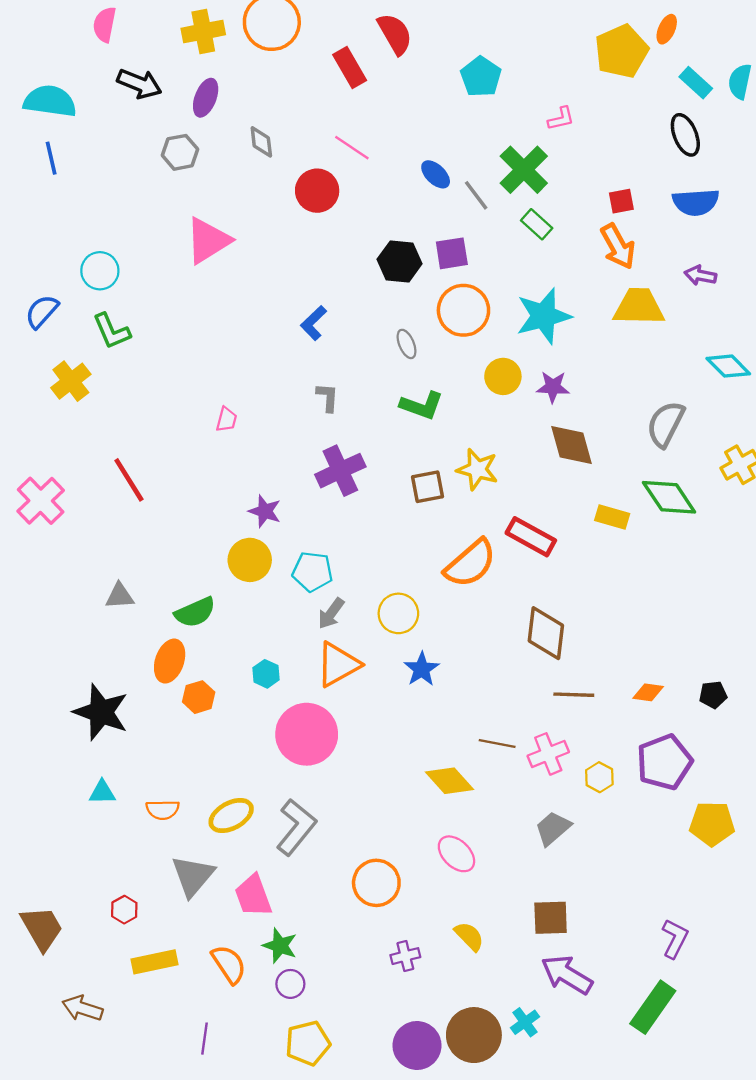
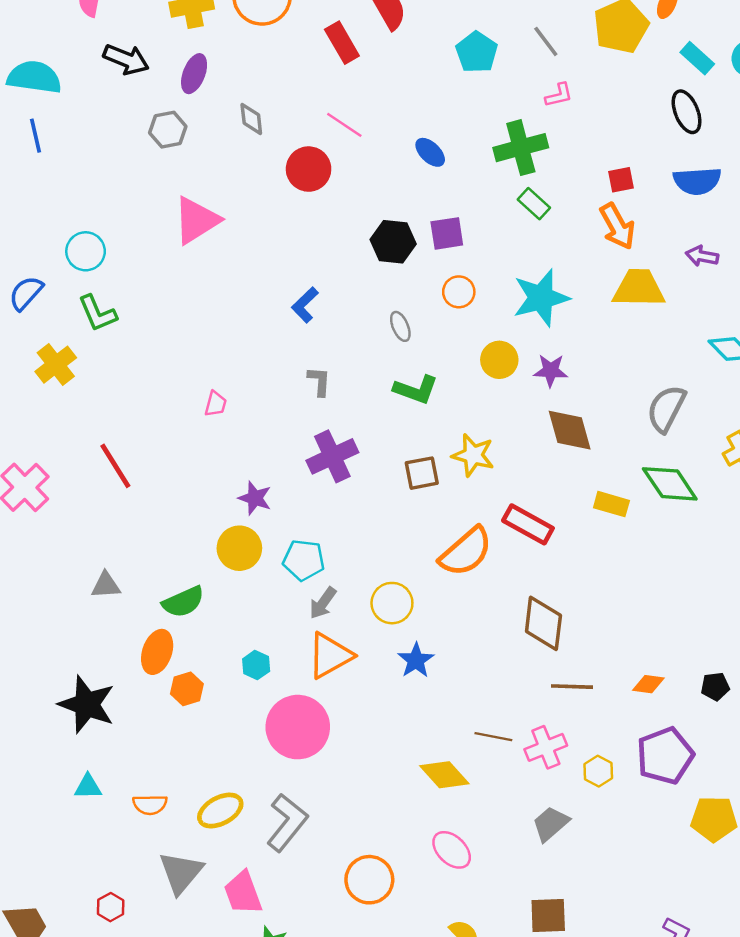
green cross: (524, 170) -> (521, 148), turned 30
gray line: (476, 195) -> (546, 41), moved
orange circle: (463, 310) -> (459, 292), size x0.6

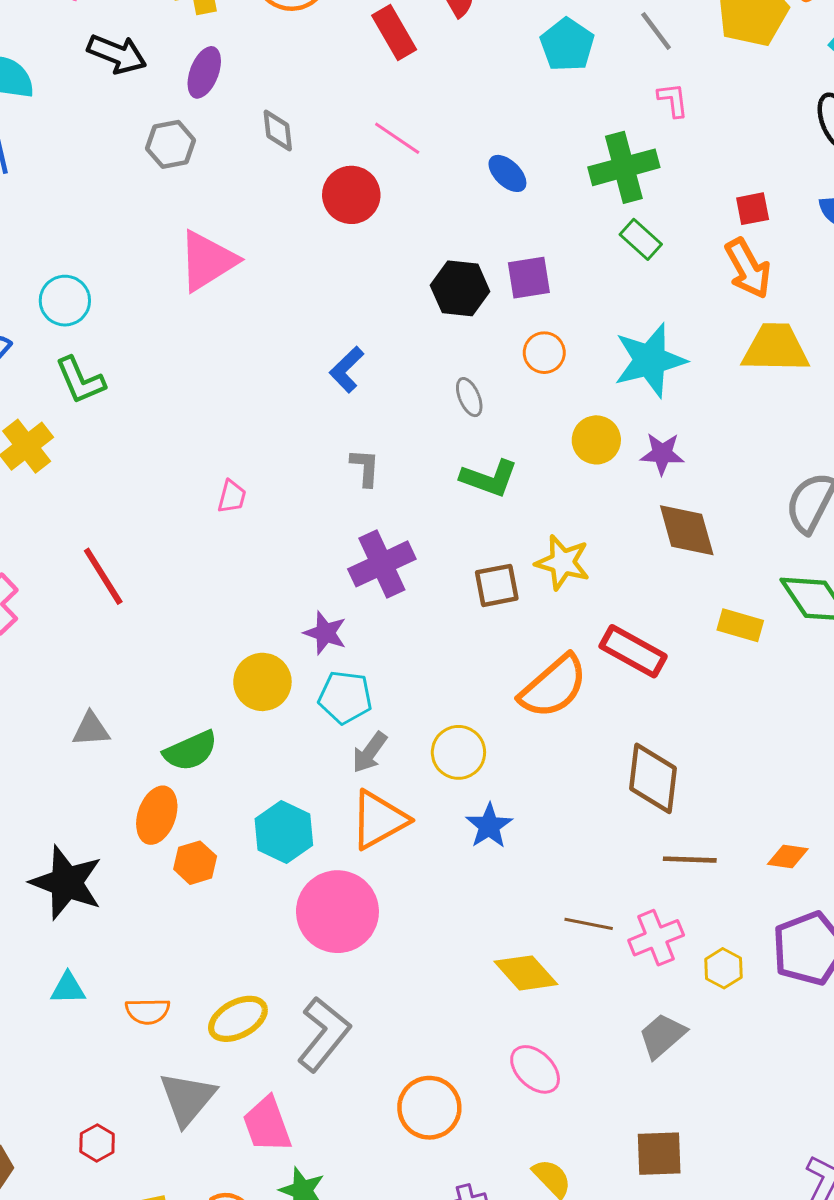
pink L-shape: (559, 95) -> (673, 100), turned -84
purple star: (255, 498) -> (325, 633), moved
cyan hexagon: (256, 665) -> (284, 832), size x1.6

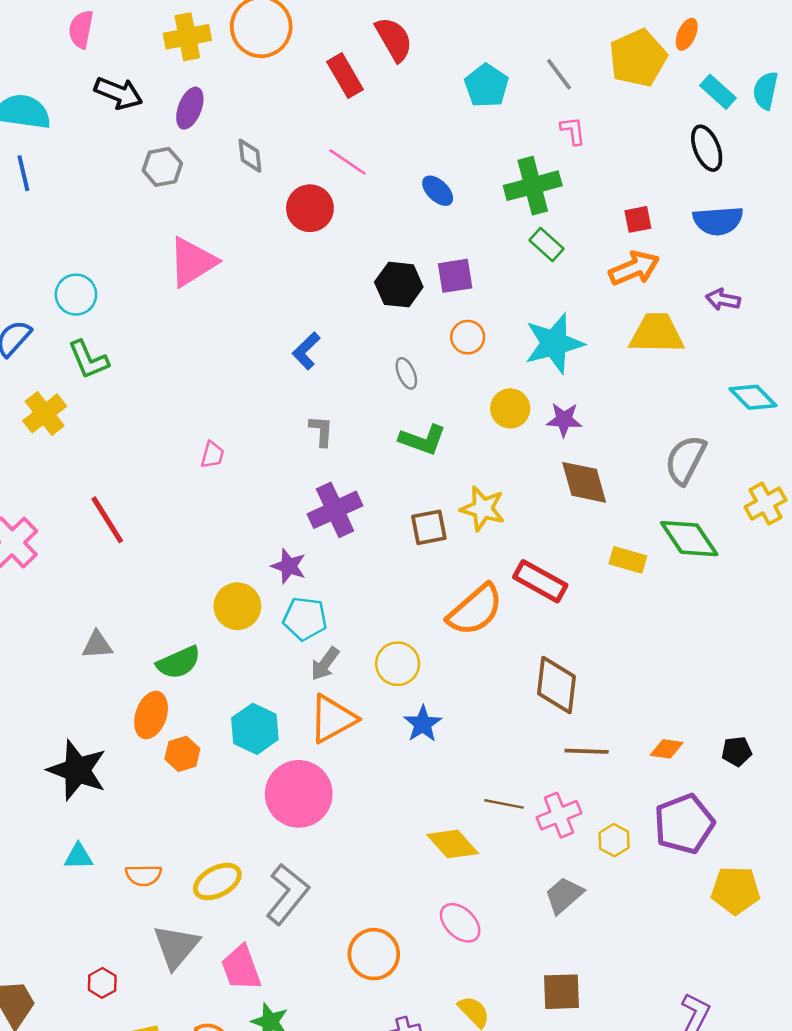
orange arrow: (748, 268) -> (634, 268), turned -84

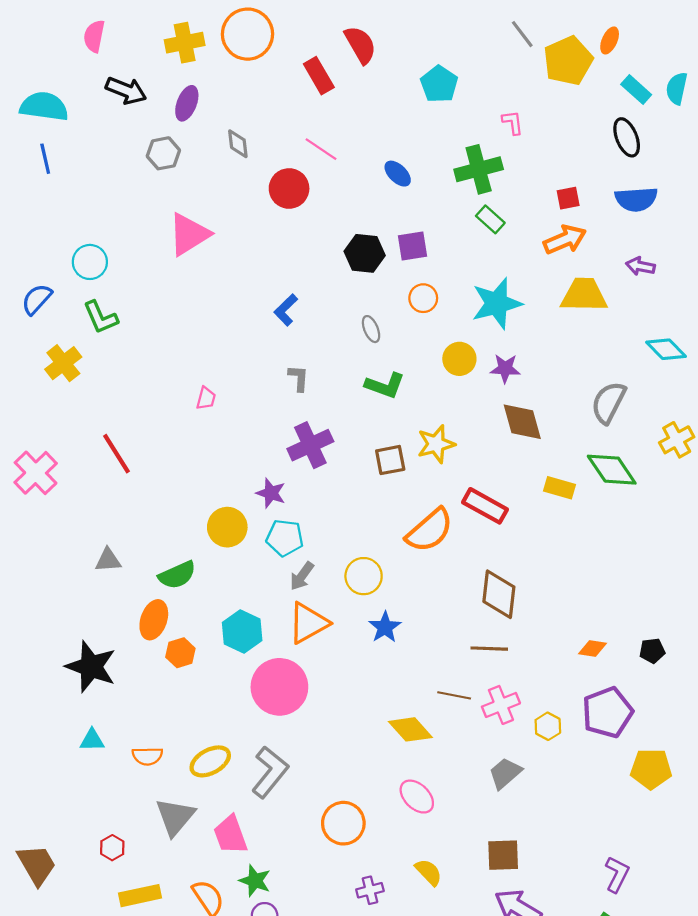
gray line: (559, 74) -> (522, 34), moved
yellow star: (483, 509) -> (436, 444), turned -30
brown line: (587, 751) -> (489, 649), moved

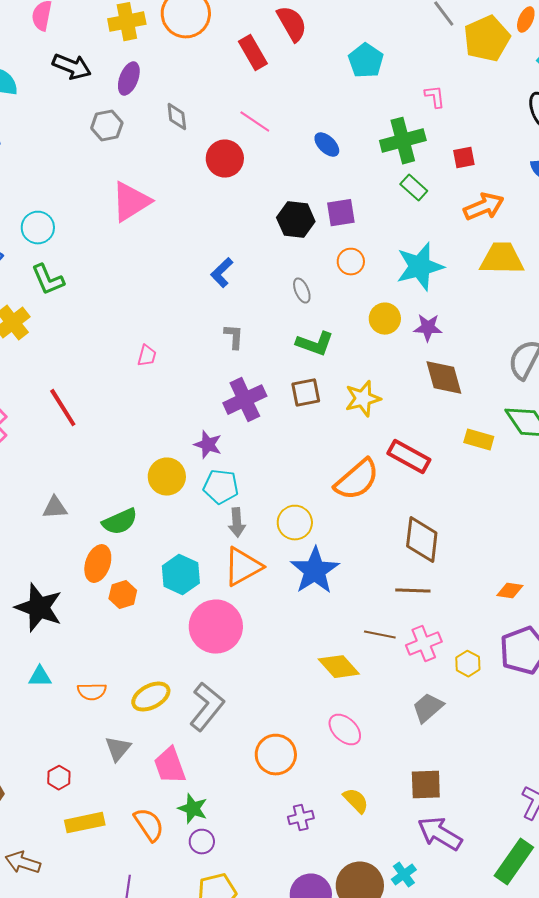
red square: (568, 198) -> (464, 158), moved
brown square: (390, 460) -> (306, 393), moved
gray arrow: (302, 576) -> (237, 523), turned -40
blue star: (385, 627) -> (315, 571), size x1.6
gray triangle: (175, 817) -> (118, 749), size x0.7

